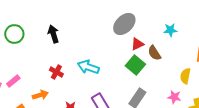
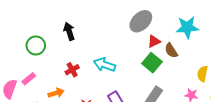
cyan star: (170, 30) -> (187, 27), size x1.6
green circle: (14, 34) -> (36, 45), moved
red cross: (56, 72) -> (72, 70), turned 32

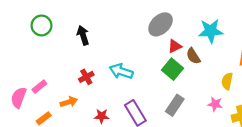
green circle: (36, 45) -> (41, 25), moved

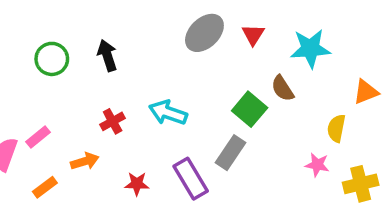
gray ellipse: (161, 24) -> (204, 33), moved
green circle: (41, 25) -> (52, 59), moved
red triangle: (175, 46) -> (253, 35), moved, turned -32
gray rectangle: (175, 105) -> (230, 153), moved

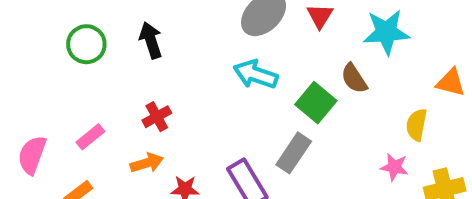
orange triangle: (366, 92) -> (451, 82), turned 36
cyan arrow: (168, 113) -> (255, 74), moved
pink rectangle: (38, 137) -> (90, 137), moved
orange arrow: (85, 161) -> (147, 163), moved

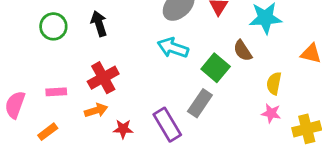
red cross: (157, 117) -> (103, 78), size x1.5
yellow semicircle: (416, 125) -> (274, 83), moved
pink rectangle: (90, 137) -> (56, 92), turned 36

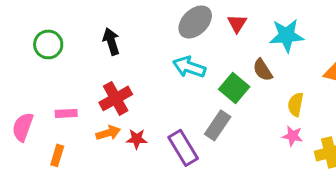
green circle: (53, 26) -> (48, 44), moved
red star: (123, 129) -> (137, 139), moved
orange rectangle: (48, 132) -> (57, 155), turned -36

